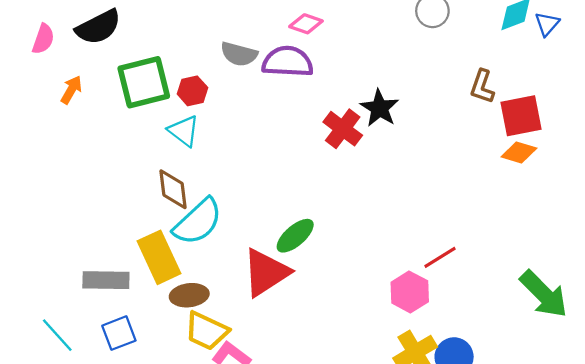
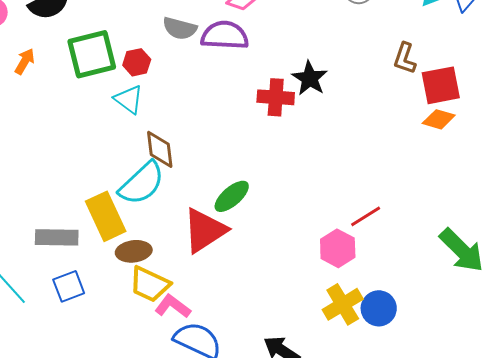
red cross: (343, 129) -> (276, 97), turned -33
brown diamond: (173, 189) -> (160, 149), moved

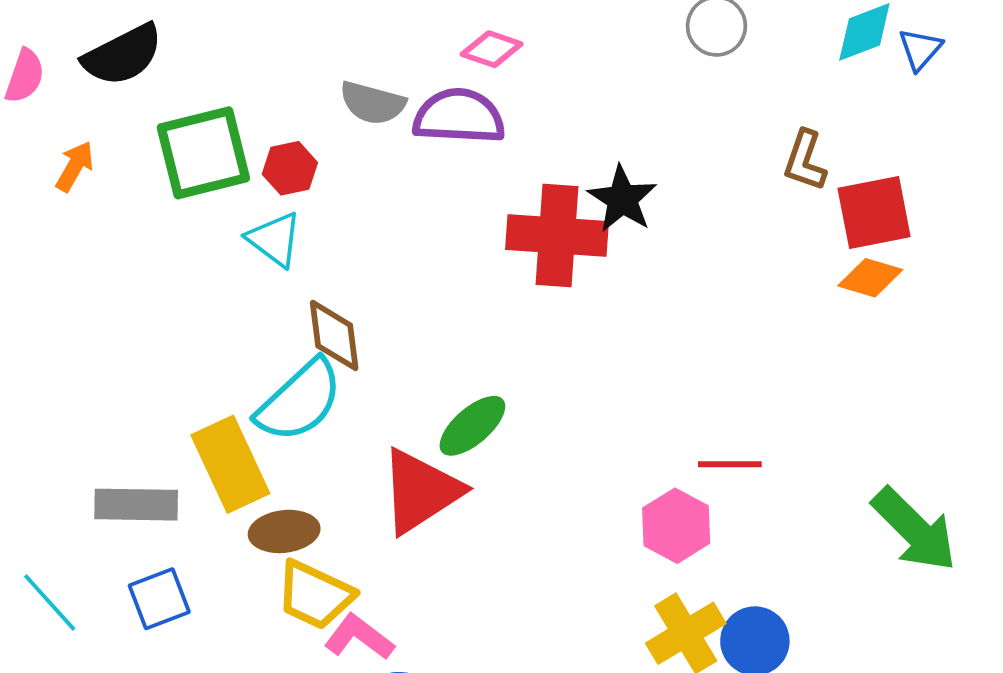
red cross: (276, 97) -> (557, 236), size x1.4
red line: (366, 216) -> (730, 464), turned 32

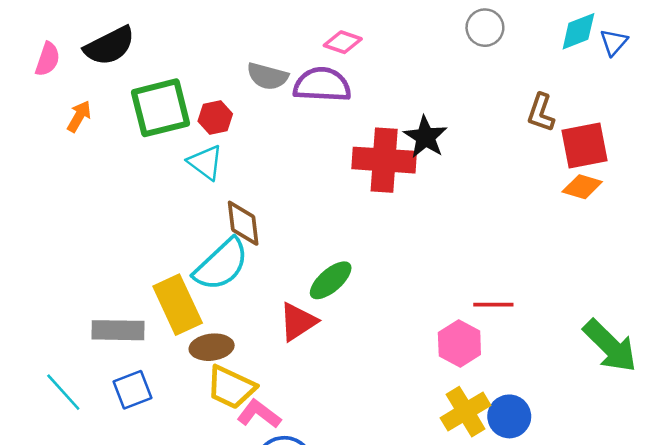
red triangle: (421, 491) -> (298, 322), size x0.7

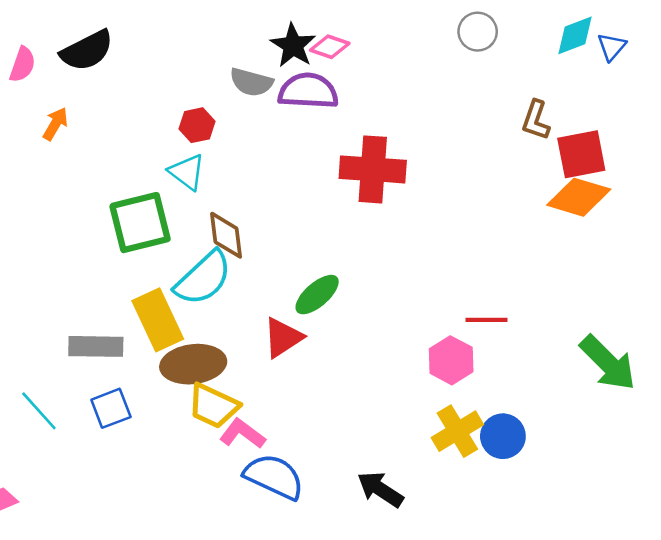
green square: (161, 108) -> (140, 223), moved
black star: (425, 137) -> (293, 46), moved
orange diamond: (582, 187) -> (579, 197), size x1.5
brown ellipse: (212, 347) -> (193, 364), size x1.4

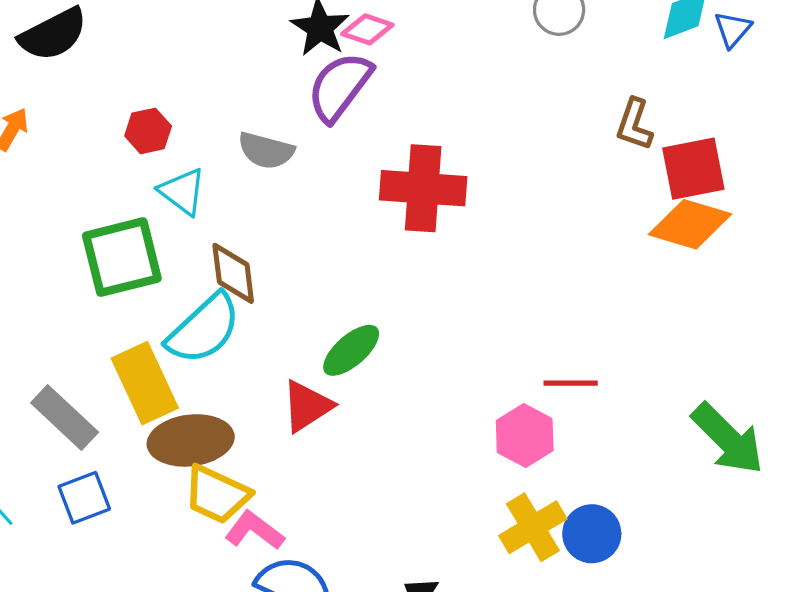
gray semicircle: (251, 82) -> (266, 151), moved
purple semicircle: (308, 91) -> (340, 87), turned -56
red hexagon: (197, 125) -> (148, 131), moved
gray rectangle: (96, 346) -> (65, 417), turned 42

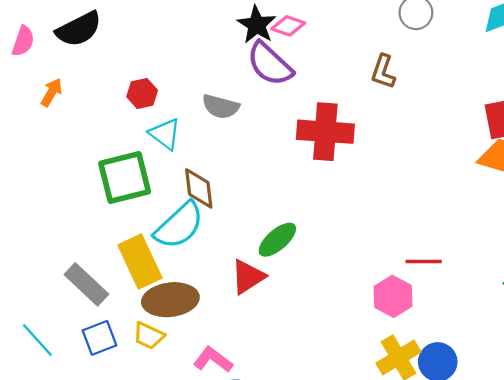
purple semicircle: (340, 87) -> (270, 64), turned -84
brown L-shape: (634, 124) -> (383, 72), moved
yellow trapezoid: (217, 494) -> (149, 336), moved, size x0.7

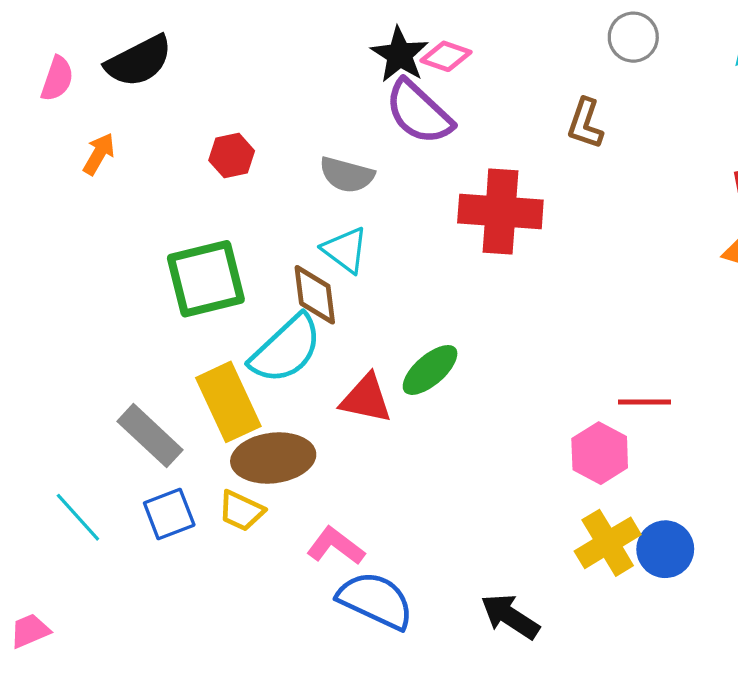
cyan triangle: (165, 134) -> (345, 250), moved
red triangle: (248, 277) -> (366, 399), moved, turned 45

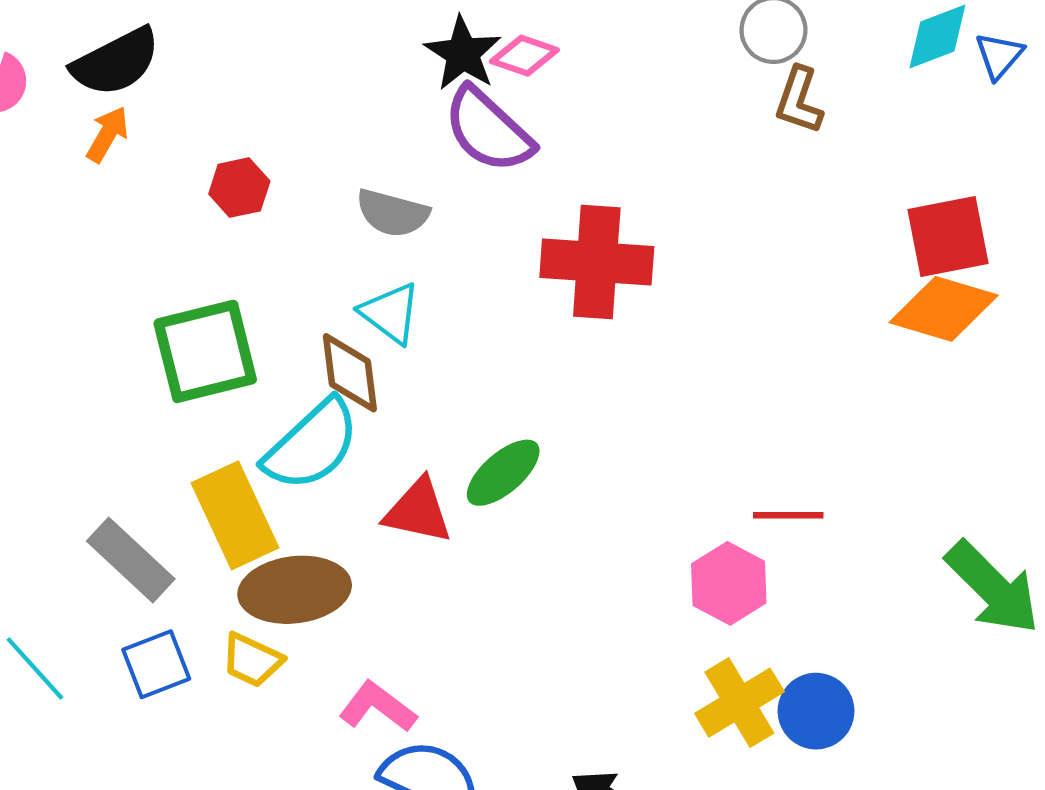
brown L-shape: (585, 124) -> (799, 100), moved
orange arrow: (99, 154) -> (107, 134), moved

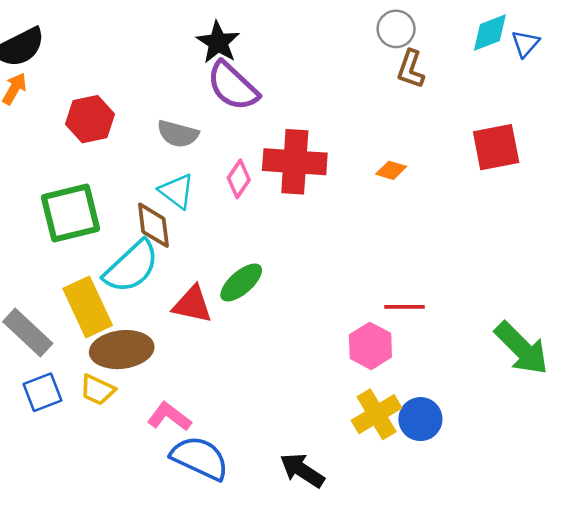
pink diamond: (524, 56) -> (239, 179), moved, turned -75
red hexagon: (239, 188) -> (90, 119), size x1.4
orange diamond: (944, 309) -> (391, 170), moved, size x0.5

